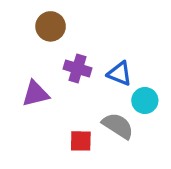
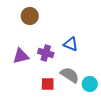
purple cross: (77, 68) -> (46, 53), moved
cyan circle: (145, 101) -> (90, 84), moved

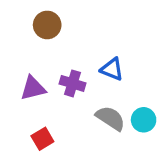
red square: (48, 84) -> (42, 139), moved, turned -32
cyan circle: (90, 84) -> (144, 120), moved

